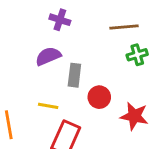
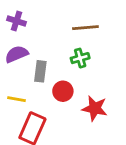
purple cross: (60, 20) -> (17, 21), moved
green cross: (137, 55) -> (80, 58), moved

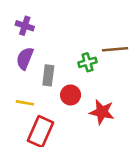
brown line: (85, 28) -> (115, 49), moved
purple semicircle: (17, 54) -> (25, 58), turned -45

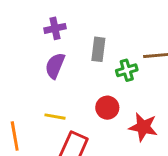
purple cross: (25, 26) -> (55, 28), turned -30
gray rectangle: (48, 75) -> (98, 49), moved

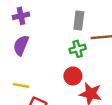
gray rectangle: (98, 49) -> (79, 21), moved
red circle: (107, 108) -> (73, 76), moved

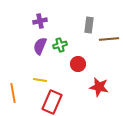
green cross: (78, 49) -> (60, 45), moved
red circle: (73, 76) -> (78, 64), moved

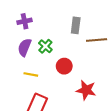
green cross: (60, 45) -> (45, 46), turned -32
yellow line: (40, 80) -> (31, 74), moved

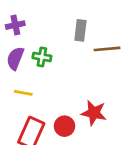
green cross: (45, 46) -> (42, 57), turned -32
red circle: (64, 66) -> (65, 126), moved

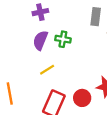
yellow line: (23, 93) -> (47, 70), turned -42

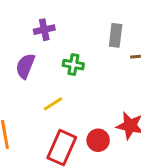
purple semicircle: (40, 40) -> (25, 66), moved

